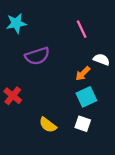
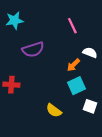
red cross: (13, 96) -> (11, 85), turned -35
white square: (83, 124) -> (90, 106), moved
yellow semicircle: (48, 125) -> (54, 110), moved

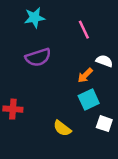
cyan star: (14, 21) -> (35, 18), moved
red cross: (11, 85) -> (13, 109), moved

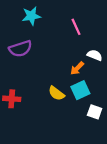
purple semicircle: (38, 57) -> (20, 49), moved
yellow semicircle: (62, 128) -> (56, 93), moved

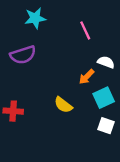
cyan square: (80, 90) -> (104, 98), moved

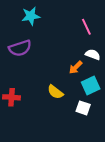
pink line: (85, 30) -> (86, 27), moved
white square: (106, 126) -> (83, 108), moved

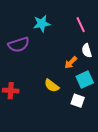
cyan star: (31, 16) -> (42, 24), moved
white semicircle: (93, 55) -> (87, 51), turned -128

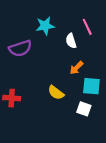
white semicircle: (87, 51) -> (71, 41), moved
cyan square: (85, 80) -> (91, 86), turned 30

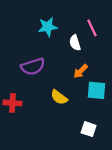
purple semicircle: (20, 48) -> (33, 67), moved
white square: (84, 109) -> (89, 129), moved

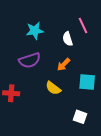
cyan star: (48, 27) -> (35, 31), moved
orange arrow: (81, 71) -> (64, 64), moved

